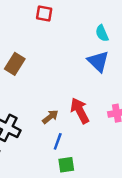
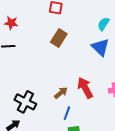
cyan semicircle: (102, 33) -> (103, 24), turned 56
brown rectangle: (15, 64) -> (59, 38), moved

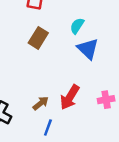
cyan semicircle: (103, 24) -> (77, 26), moved
red arrow: (85, 88) -> (70, 97), turned -120

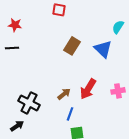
cyan semicircle: (77, 26) -> (118, 27), moved
brown rectangle: (38, 38) -> (72, 46), moved

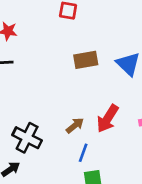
brown rectangle: (72, 46) -> (86, 60), turned 48

